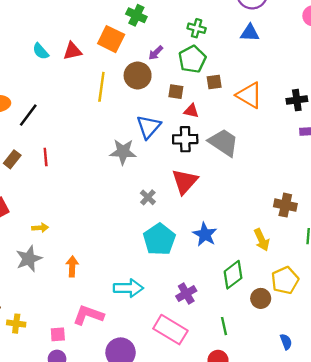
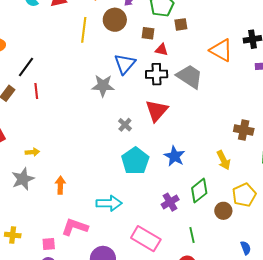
orange triangle: (249, 95) -> (221, 50), moved
black line: (28, 115) -> (26, 67), moved
purple cross: (186, 294) -> (170, 202), moved

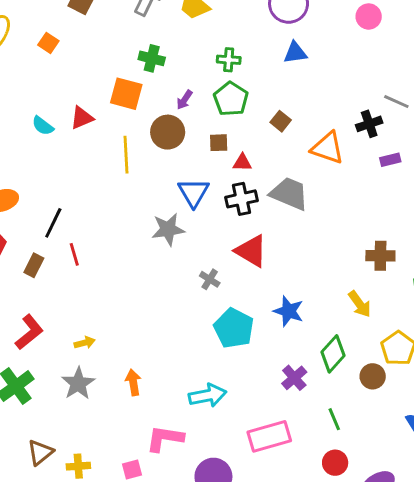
brown square: (181, 24) -> (281, 121), moved, turned -32
red triangle: (157, 111) -> (251, 251), turned -30
pink rectangle: (146, 239) -> (269, 436), turned -36

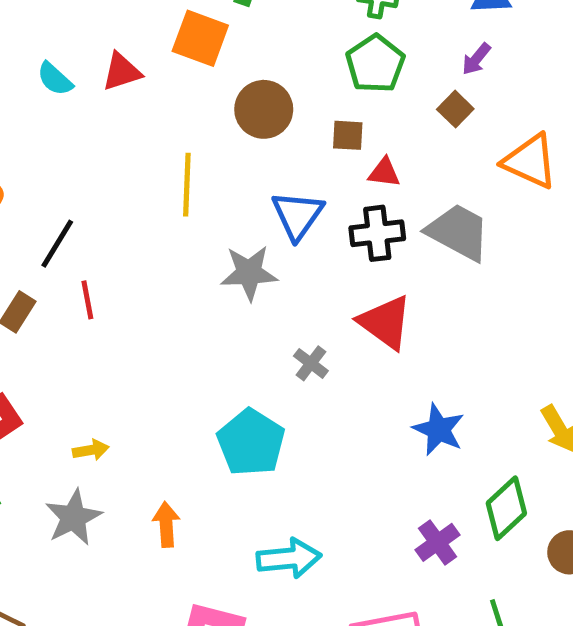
purple arrow: (184, 100) -> (476, 59), moved
yellow line: (126, 155) -> (187, 185), moved
cyan pentagon: (234, 328) -> (251, 442), moved

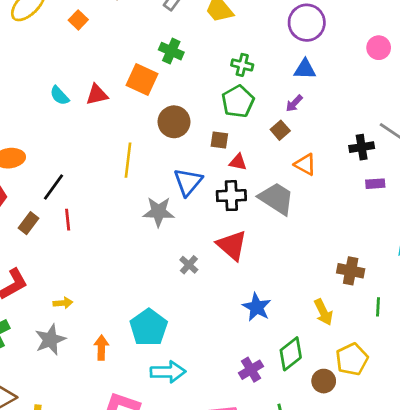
orange triangle: (530, 161) -> (305, 164), moved, size x0.7
cyan pentagon: (251, 442) -> (149, 327), moved

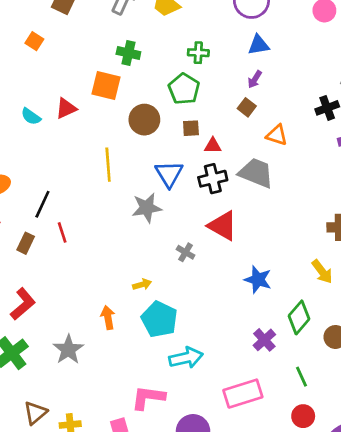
green pentagon: (238, 101) -> (184, 89), moved
yellow arrow: (63, 303) -> (142, 284), moved
orange arrow: (101, 348) -> (108, 318), moved

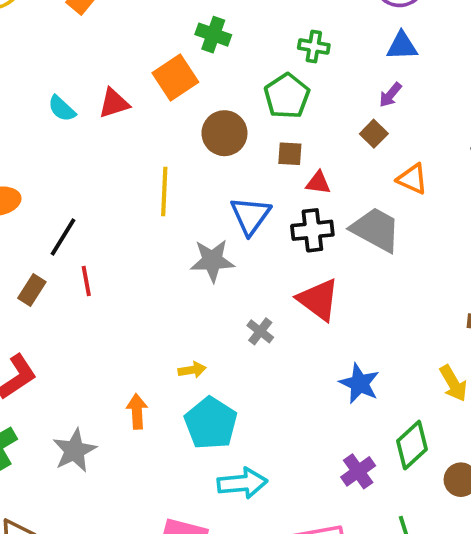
orange square: (106, 86) -> (175, 78), turned 36

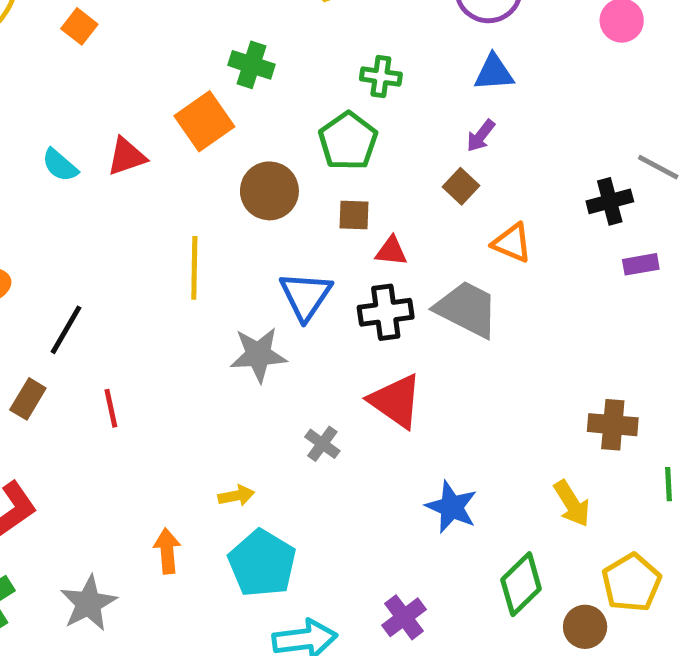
red line: (86, 281) -> (111, 408), moved
purple cross: (358, 471) -> (404, 617), moved

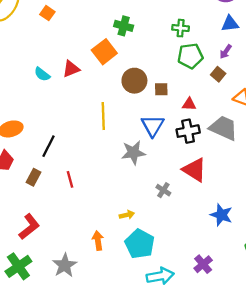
green pentagon: (348, 141) -> (190, 56), moved, turned 30
brown square: (354, 215) -> (161, 89), moved

